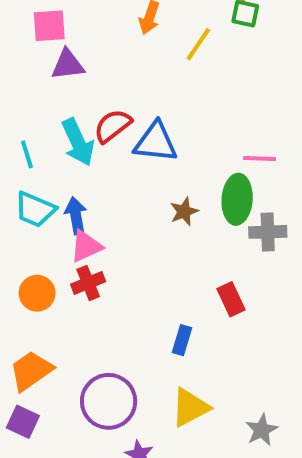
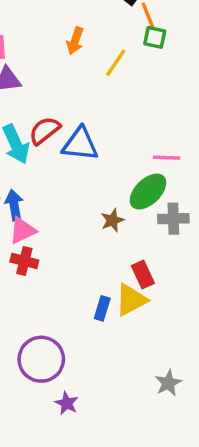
green ellipse: (237, 199) -> (148, 192), turned 42
brown star: (184, 212) -> (112, 220), moved
red cross: (88, 283) -> (24, 261), turned 36
yellow triangle: (190, 407) -> (131, 300), moved

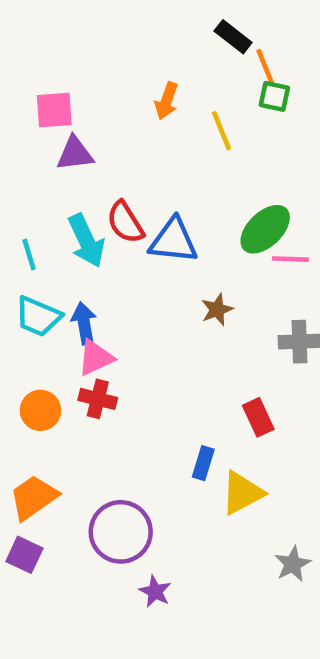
yellow line: (116, 63) -> (222, 131), turned -56
red semicircle: (45, 131) -> (125, 222), turned -84
green ellipse: (148, 192) -> (265, 229), moved
brown star: (112, 220) -> (217, 310), moved
yellow triangle: (131, 300) -> (242, 493), moved

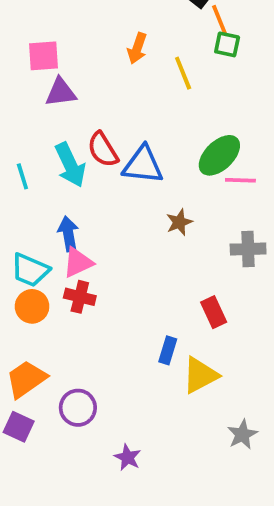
cyan trapezoid: (38, 316) -> (30, 270), moved
purple circle: (121, 532) -> (78, 408), moved, size x0.7

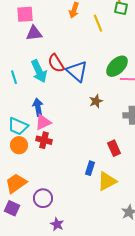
blue triangle: (143, 165) -> (77, 71), turned 35
purple star: (128, 457) -> (57, 224), moved

